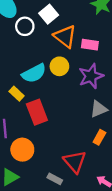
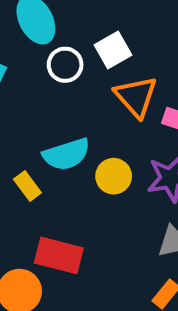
yellow circle: (59, 66) -> (114, 176), moved
red rectangle: (37, 112) -> (59, 255), moved, turned -65

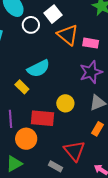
yellow circle: (114, 176) -> (65, 103), moved

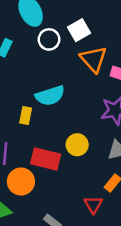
yellow rectangle: (22, 87) -> (26, 116), turned 48
red triangle: (74, 151) -> (93, 205), moved, size x0.7

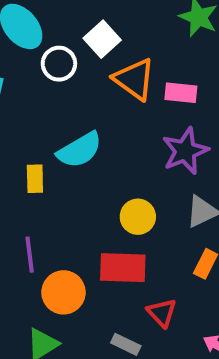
yellow rectangle: (26, 116) -> (35, 179), moved
red rectangle: (46, 159) -> (123, 268), moved
red triangle: (93, 205) -> (162, 313), moved

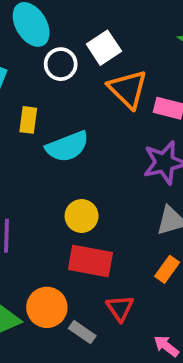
yellow rectangle: (35, 179) -> (28, 120), moved
yellow circle: (138, 217) -> (82, 216), moved
orange circle: (63, 292) -> (47, 307), moved

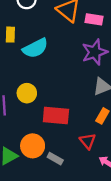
yellow circle: (82, 216) -> (27, 93), moved
red triangle: (120, 308) -> (88, 141), moved

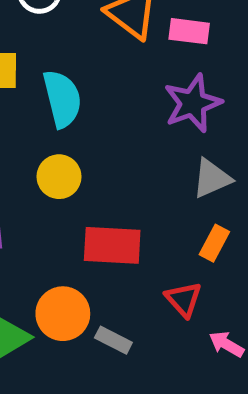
cyan semicircle: (35, 48) -> (62, 99), turned -75
yellow circle: (27, 93) -> (59, 177), moved

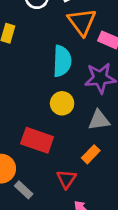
cyan semicircle: (62, 99) -> (62, 61), moved
yellow circle: (59, 177) -> (62, 103), moved

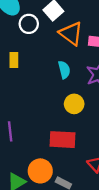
cyan semicircle: (62, 61) -> (64, 70), size x0.7

